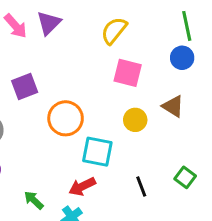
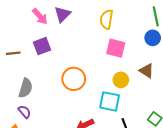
yellow semicircle: (114, 31) -> (107, 19), turned -30
purple square: (25, 87) -> (42, 46), moved
cyan square: (97, 152) -> (110, 101), moved

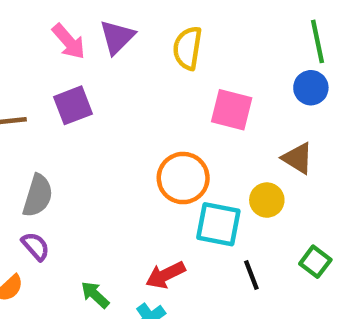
yellow semicircle: (107, 19) -> (188, 48), moved
orange circle: (74, 79) -> (183, 178), moved
yellow circle: (121, 80) -> (267, 200), moved

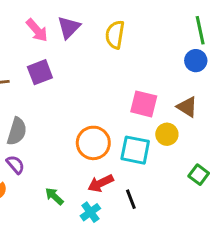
pink square: (232, 110) -> (144, 104), moved
orange circle: (183, 178) -> (93, 143), moved
black line: (251, 275) -> (131, 199), moved

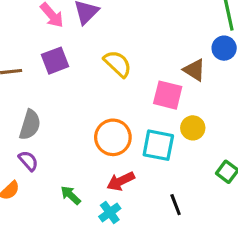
yellow semicircle: (115, 35) -> (118, 64), moved, turned 124
brown triangle: (187, 107) -> (194, 70), moved
black line: (131, 199) -> (176, 205), moved

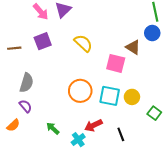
yellow circle: (193, 128) -> (132, 97), moved
red arrow: (121, 181) -> (93, 125), moved

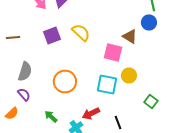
purple square: (43, 41) -> (52, 36), moved
orange circle: (80, 91) -> (65, 82), moved
yellow circle: (132, 97) -> (129, 76), moved

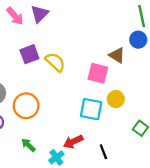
yellow semicircle: (81, 32) -> (55, 62), moved
orange circle: (65, 82) -> (26, 106), moved

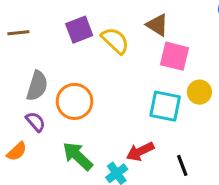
brown triangle: (117, 55) -> (157, 25), moved
green arrow: (28, 145) -> (78, 156), size x1.5

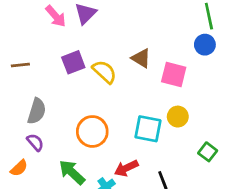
pink square: (174, 56) -> (174, 74), moved
orange circle: (75, 101) -> (92, 131), moved

